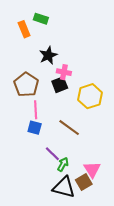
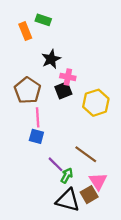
brown line: (69, 128) -> (86, 154), moved

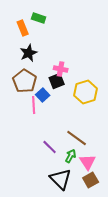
black star: (51, 59) -> (29, 53), moved
blue square: (36, 136) -> (43, 95), moved, turned 32
green arrow: (67, 176) -> (71, 156), moved
brown square: (89, 195) -> (91, 180), moved
black triangle: (68, 200) -> (61, 179), turned 30

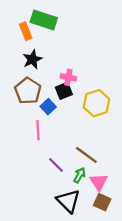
green rectangle: (39, 18) -> (44, 20), size x1.6
pink line: (34, 105) -> (38, 130), moved
brown square: (91, 180) -> (102, 202), turned -35

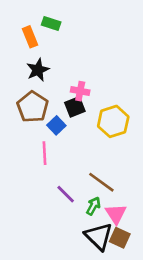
green rectangle: (44, 20) -> (51, 24), size x0.6
black triangle: (68, 201) -> (99, 236), moved

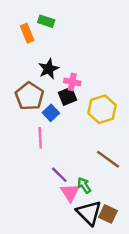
black star: (38, 70) -> (49, 69), moved
brown line: (101, 182) -> (108, 159), moved
green arrow: (93, 206) -> (84, 185), turned -63
pink triangle: (116, 214) -> (70, 193), moved

